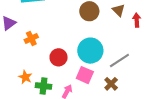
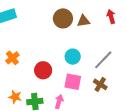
brown triangle: (119, 10) -> (83, 21), moved, turned -40
cyan circle: (90, 51) -> (73, 57), size x0.6

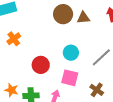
orange cross: (12, 58) -> (14, 39), moved
brown cross: (100, 84) -> (97, 90), moved

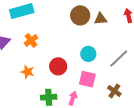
orange star: (11, 90) -> (28, 72), moved

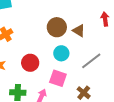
brown circle: (80, 15) -> (57, 27), moved
brown triangle: (101, 19) -> (79, 31), moved, turned 32

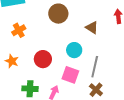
brown circle: (57, 27) -> (58, 14), moved
gray line: (91, 61) -> (95, 67), moved, turned -40

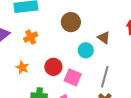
cyan circle: (74, 50) -> (86, 50), moved
pink square: (70, 75) -> (73, 77), moved

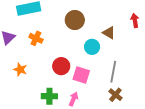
orange cross: (31, 37) -> (36, 38), turned -32
orange star: (22, 67) -> (20, 69), moved

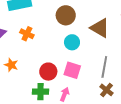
brown triangle: (109, 33) -> (100, 28), size x1.5
cyan circle: (92, 47) -> (72, 42), moved
red circle: (61, 66) -> (48, 72), moved

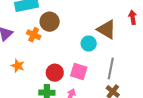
brown circle: (66, 15) -> (50, 22), moved
cyan circle: (72, 42) -> (89, 44), moved

